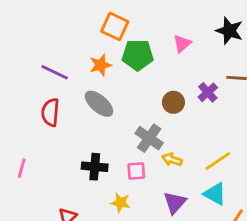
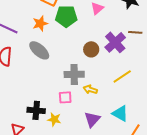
purple cross: (208, 92) -> (115, 42), size x1.5
gray cross: (149, 138) -> (74, 74), turned -36
yellow line: (218, 161) -> (122, 76), moved
black cross: (95, 167) -> (36, 110), moved

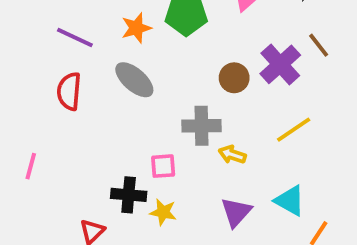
brown line: (135, 32) -> (319, 45), turned 48
pink square: (65, 97) -> (163, 166), moved

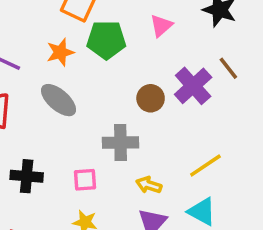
yellow line: (294, 130) -> (205, 166), moved
yellow arrow: (232, 155) -> (149, 185), moved
black cross: (129, 195) -> (27, 176), moved

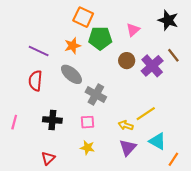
brown circle: (151, 98) -> (127, 61), moved
gray cross: (120, 143) -> (96, 95), moved, turned 30
yellow line: (205, 166) -> (146, 114), moved

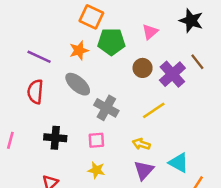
yellow line: (146, 114) -> (154, 110), moved

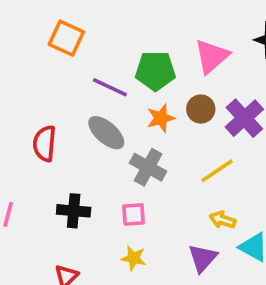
orange square: (91, 17) -> (66, 38), moved
pink triangle: (150, 32) -> (212, 56), size x1.5
orange star: (79, 50) -> (161, 118), moved
purple line: (39, 57) -> (110, 87), moved
yellow arrow: (141, 144) -> (223, 220), moved

